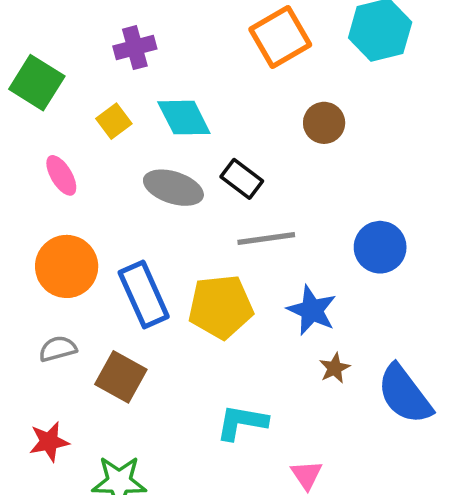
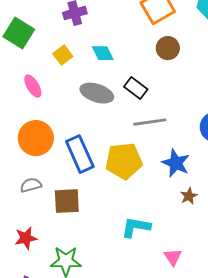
cyan diamond: (184, 118) -> (103, 53), size x0.7
brown circle: (324, 123) -> (168, 48), moved
brown square: (121, 377) -> (67, 201), turned -32

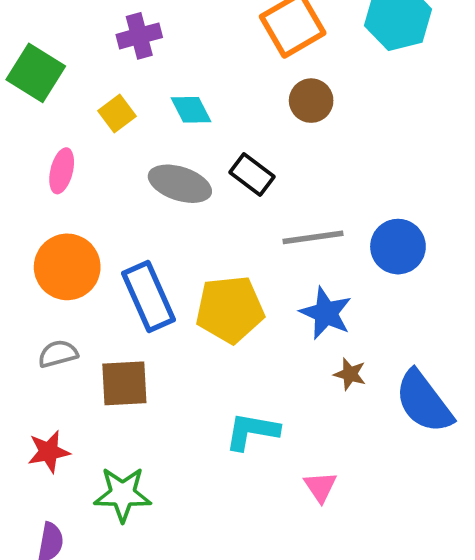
pink ellipse: (33, 86) -> (62, 171), turned 45
gray line: (150, 122) -> (313, 237), moved
brown star: (189, 196) -> (350, 374), turned -30

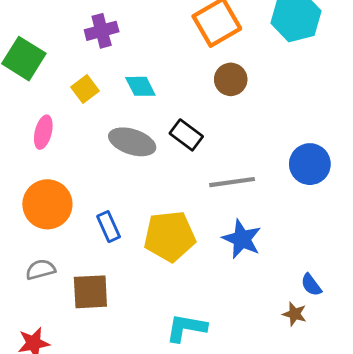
blue circle: (398, 247) -> (310, 164), moved
blue rectangle: (148, 296) -> (109, 227), size x0.6
brown star: (350, 374) -> (295, 314), moved
blue semicircle: (424, 402) -> (311, 285), moved, size x0.5

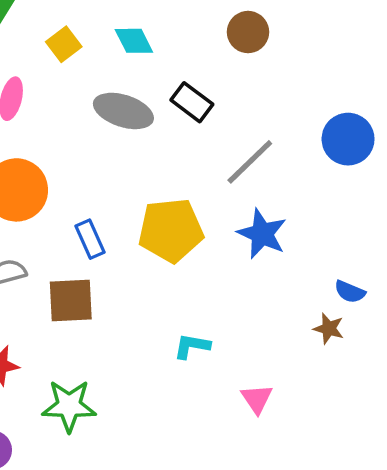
gray line: (232, 182) -> (250, 162), turned -36
blue rectangle: (109, 227) -> (90, 239), moved
blue semicircle: (311, 285) -> (350, 292), turned -30
cyan L-shape: (186, 328) -> (192, 346), size x0.7

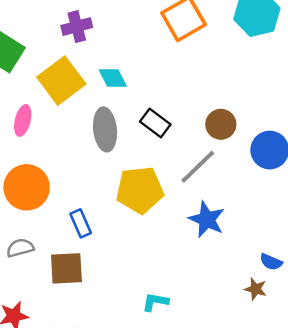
brown circle: (248, 32) -> (221, 124), moved
yellow square: (64, 44) -> (61, 81), size x1.8
gray ellipse: (123, 111) -> (105, 129), turned 66
yellow pentagon: (171, 230) -> (140, 190), moved

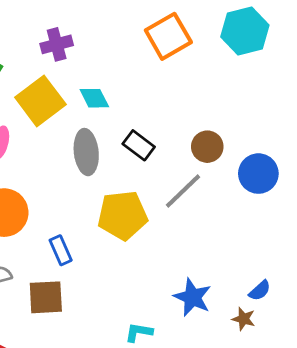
blue star: (207, 220) -> (192, 297), moved
blue semicircle: (271, 262) -> (260, 291), turned -65

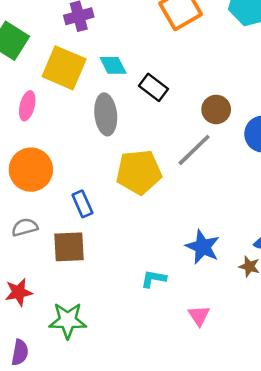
yellow square: (40, 101) -> (64, 68), turned -30
black rectangle: (139, 145) -> (154, 87), moved

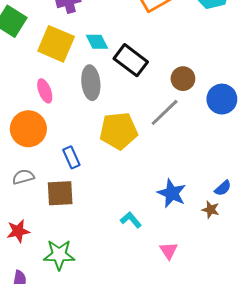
black rectangle: (154, 87) -> (131, 60), size x1.4
pink ellipse: (27, 106) -> (45, 91), moved, turned -35
cyan L-shape: (154, 279) -> (131, 220), turned 40

